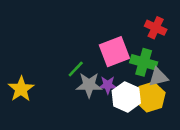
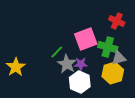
gray star: (89, 85) -> (67, 64), turned 30
white hexagon: (126, 97) -> (80, 82), moved

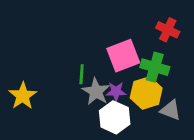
green line: (57, 52) -> (82, 74), turned -40
gray triangle: (119, 58) -> (171, 110), moved, turned 35
yellow hexagon: (113, 73) -> (146, 93), moved

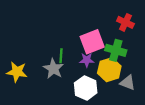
gray star: (96, 92) -> (53, 69), moved
purple star: (116, 92) -> (87, 60), moved
yellow star: (23, 96) -> (17, 72), turned -30

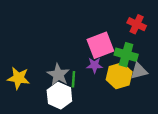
green line: (61, 56) -> (73, 79), moved
gray triangle: (128, 83) -> (139, 71), moved, turned -35
white hexagon: (86, 88) -> (59, 96), moved

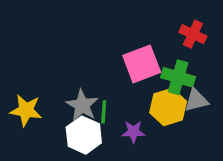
purple star: (95, 65) -> (133, 132), moved

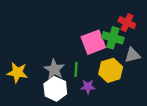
green cross: (178, 77) -> (113, 38), moved
gray triangle: (196, 100) -> (132, 55), moved
green line: (104, 112) -> (76, 69), moved

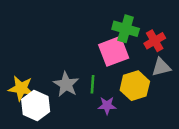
red cross: (127, 23) -> (155, 41), moved, turned 35
green cross: (113, 38) -> (126, 29), moved
white hexagon: (55, 89) -> (36, 106), moved

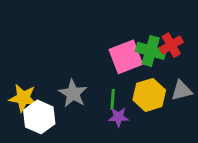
green cross: (126, 29) -> (151, 51), moved
gray triangle: (161, 67) -> (182, 91), moved
green line: (92, 84) -> (113, 99), moved

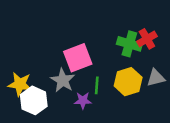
pink square: (126, 57) -> (78, 58), moved
purple star: (118, 117) -> (83, 100), moved

